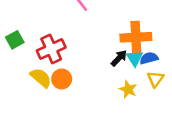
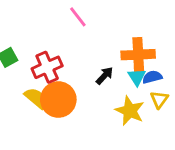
black arrow: (119, 58) -> (105, 76), moved
orange circle: (62, 79) -> (58, 99), size x1.6
yellow star: (128, 89) -> (130, 111), size x1.5

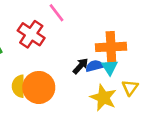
red cross: (47, 67) -> (31, 34), moved, turned -32
blue semicircle: (152, 77) -> (94, 66), moved
yellow semicircle: (36, 98) -> (19, 86), turned -130

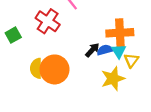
yellow triangle: (130, 87) -> (131, 60), moved
yellow star: (103, 98) -> (113, 79), turned 30

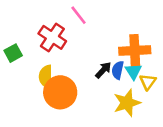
blue semicircle: (105, 50) -> (118, 70), turned -63
yellow semicircle: (36, 68) -> (46, 77), moved

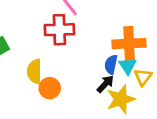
red cross: (52, 37) -> (59, 30), moved, turned -36
black arrow: (103, 70) -> (105, 84), moved
orange circle: (60, 92) -> (50, 88), size x0.6

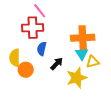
blue semicircle: (111, 64) -> (42, 49), moved
yellow triangle: (143, 77) -> (93, 62), turned 40
black arrow: (105, 84) -> (57, 64), moved

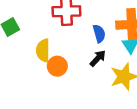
blue semicircle: (42, 49) -> (99, 34), moved, turned 152

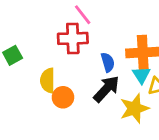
black arrow: (98, 58) -> (106, 89), size x1.5

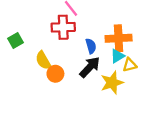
cyan triangle: (141, 75) -> (117, 56), turned 32
yellow semicircle: (48, 80) -> (43, 60), turned -30

